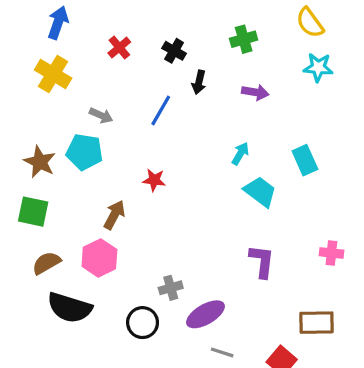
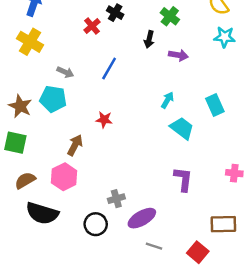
green cross: (244, 39) -> (170, 16), turned -36
red cross: (119, 47) -> (92, 26), moved
black cross: (174, 51) -> (115, 13), moved
black arrow: (199, 82) -> (149, 39), moved

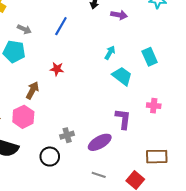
pink cross: (234, 173) -> (154, 106), moved
purple ellipse: (142, 218) -> (100, 142), moved

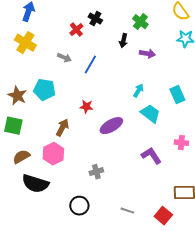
gray arrow: (24, 29) -> (64, 58), moved
purple L-shape: (123, 119) -> (151, 156), turned -40
purple ellipse: (100, 142) -> (111, 126), moved
black circle: (50, 157) -> (79, 206), moved

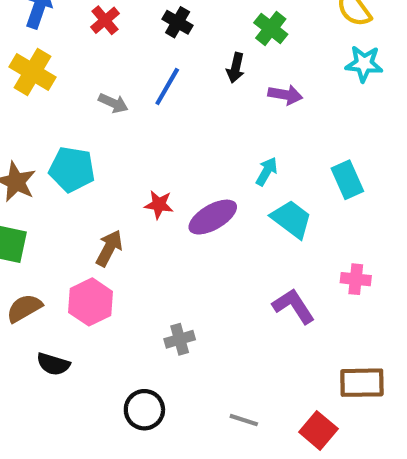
red cross: (76, 30) -> (105, 20), moved
blue line: (90, 65) -> (167, 86), moved
purple ellipse: (111, 126) -> (213, 217), moved
black semicircle: (35, 184) -> (53, 364), size x0.6

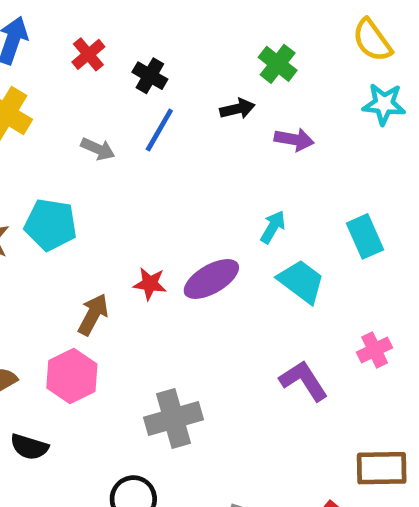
black cross: (178, 22) -> (150, 76), moved
black arrow: (236, 68) -> (237, 109), turned -116
red star: (159, 205) -> (150, 284), moved
pink cross: (356, 279) -> (375, 350), turned -32
gray cross: (180, 339) -> (174, 419), size x1.6

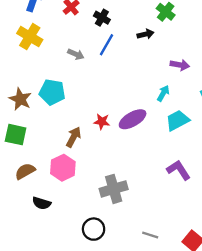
purple arrow: (294, 140) -> (180, 65), moved
cyan trapezoid: (301, 281) -> (177, 120), turned -65

